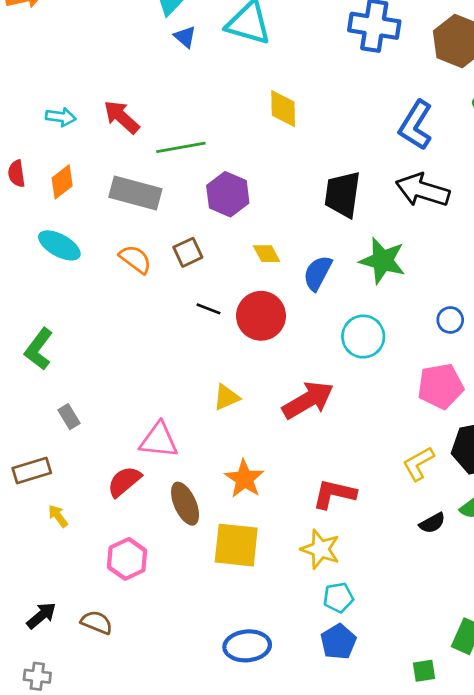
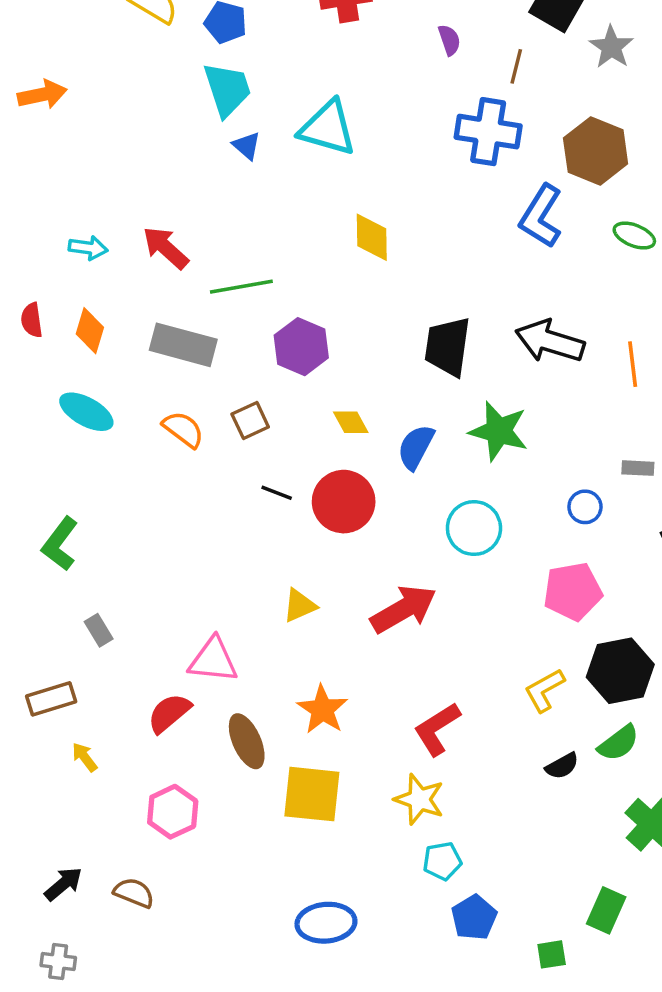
blue L-shape: (416, 125) -> (541, 216), moved
orange diamond: (62, 182) -> (90, 331), turned -36
red L-shape: (334, 494) -> (437, 729), turned -45
blue pentagon: (338, 642) -> (474, 917), moved

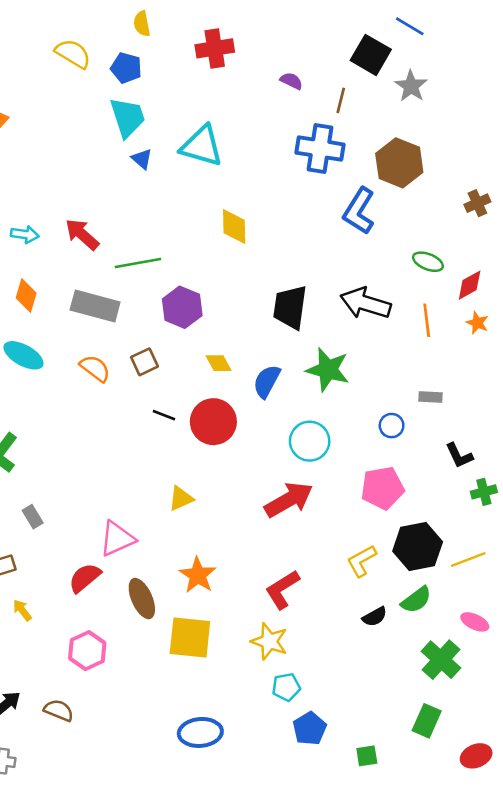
purple semicircle: (449, 40) -> (291, 81), turned -45
green ellipse: (634, 236) -> (428, 262), moved
red arrow: (404, 609) -> (289, 500), moved
pink triangle: (213, 660) -> (117, 539), turned -30
green rectangle: (606, 910) -> (427, 721), moved

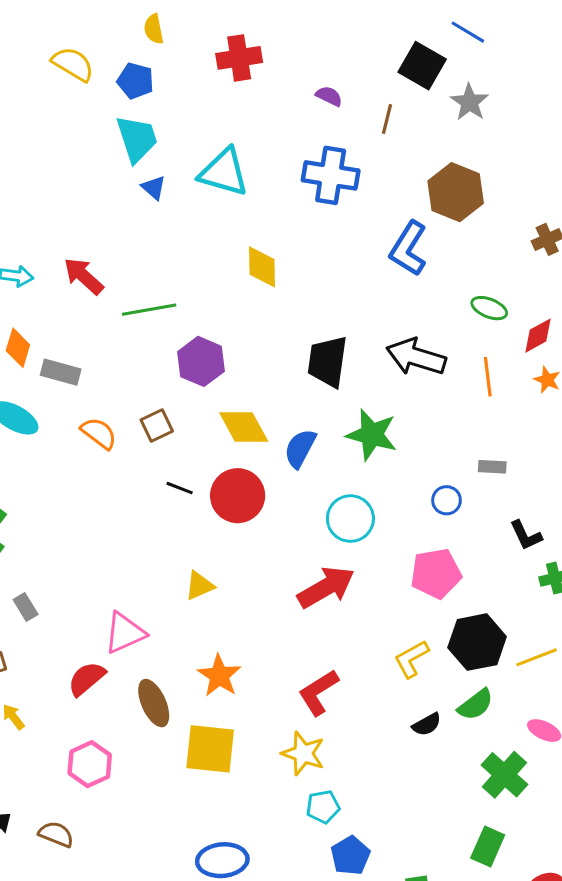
blue cross: (320, 149) -> (331, 175), moved
gray rectangle: (95, 306) -> (61, 372), moved, size x0.7
yellow diamond: (219, 363) -> (244, 427), size x1.6

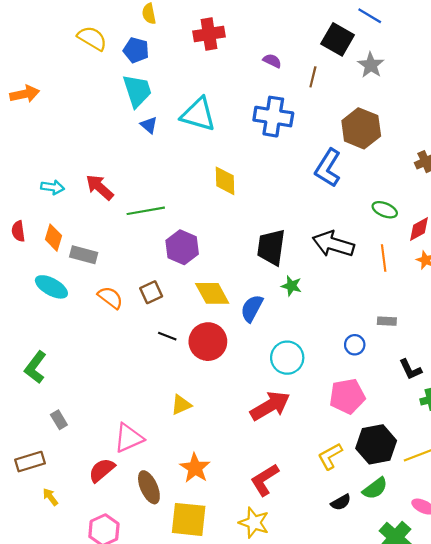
green star: (372, 435) -> (291, 286), moved, size x0.6

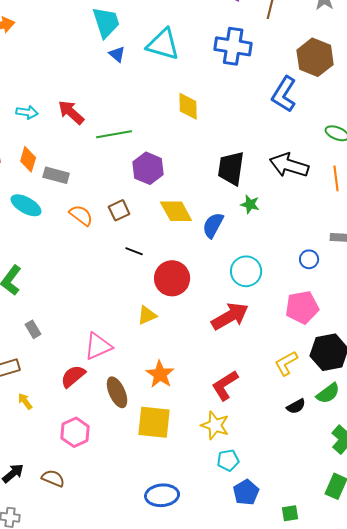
red circle: (208, 342) -> (172, 278), moved

